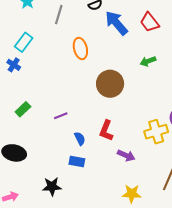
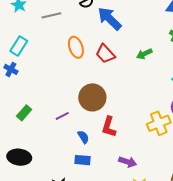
gray line: (59, 15) -> (51, 15), turned 66
red trapezoid: (150, 22) -> (105, 54), moved
brown circle: (110, 84) -> (92, 97), moved
purple arrow: (126, 155) -> (128, 162), moved

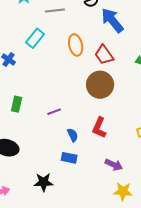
cyan rectangle: (19, 46) -> (35, 38), moved
brown circle: (92, 97) -> (100, 85), moved
green rectangle: (24, 113) -> (17, 104), turned -35

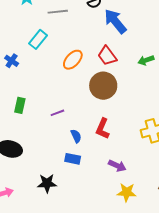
orange ellipse: (76, 45) -> (73, 60), moved, turned 55

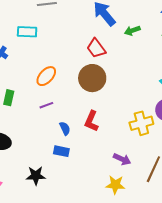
cyan rectangle: (38, 39) -> (27, 32), turned 54
orange ellipse: (73, 60) -> (46, 76), moved
green arrow: (146, 60) -> (132, 31), moved
purple arrow: (117, 166) -> (122, 159), moved

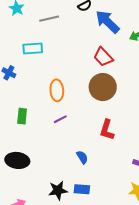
orange ellipse: (46, 76) -> (57, 90), turned -40
blue semicircle: (65, 128) -> (82, 157), moved
blue rectangle: (61, 151) -> (82, 189), moved

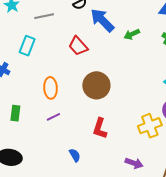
cyan rectangle: (33, 49) -> (27, 46), turned -66
red trapezoid: (103, 57) -> (78, 46), moved

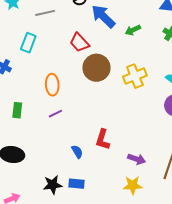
brown circle: (96, 85) -> (96, 68), moved
yellow cross: (150, 126) -> (135, 76), moved
red L-shape: (100, 128) -> (103, 140), moved

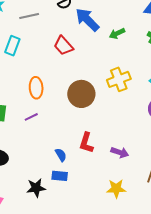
brown circle: (96, 68) -> (81, 94), moved
purple line: (55, 114) -> (31, 117), moved
purple arrow: (137, 159) -> (120, 152), moved
blue rectangle: (77, 184) -> (60, 176), moved

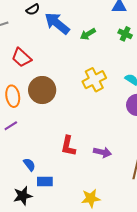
red trapezoid: (63, 46) -> (21, 58), moved
brown circle: (81, 94) -> (42, 90), moved
blue semicircle: (61, 155) -> (29, 165), moved
yellow star: (116, 189) -> (91, 198), moved

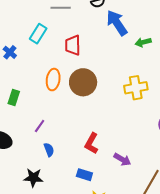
red trapezoid: (21, 58) -> (73, 45), turned 30
purple line: (11, 126) -> (40, 126), moved, turned -40
blue rectangle: (45, 182) -> (84, 175), moved

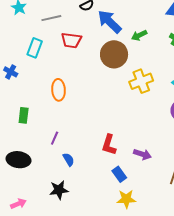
red trapezoid: (73, 45) -> (71, 40), moved, turned -70
brown circle: (83, 82) -> (114, 54), moved
blue rectangle: (84, 175) -> (119, 174), moved, turned 49

